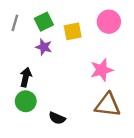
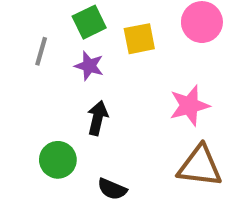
gray line: (15, 23) -> (41, 51), moved
black arrow: (26, 77) -> (98, 118), moved

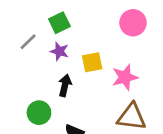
yellow square: (139, 39) -> (92, 62), moved
gray line: (41, 51) -> (28, 42), turned 30

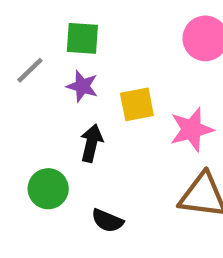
green square: (59, 23) -> (82, 38), turned 30

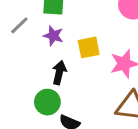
green circle: (48, 189) -> (47, 102), moved

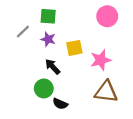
black arrow: (59, 73) -> (53, 67), turned -56

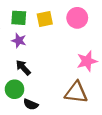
yellow square: (74, 48) -> (45, 19), moved
pink star: (101, 60) -> (87, 61), moved

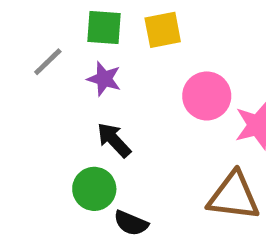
pink circle: (77, 18) -> (207, 96), moved

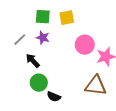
gray line: (48, 62) -> (20, 40), moved
black arrow: (114, 140) -> (33, 61), moved

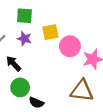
yellow square: (67, 18) -> (50, 32), moved

